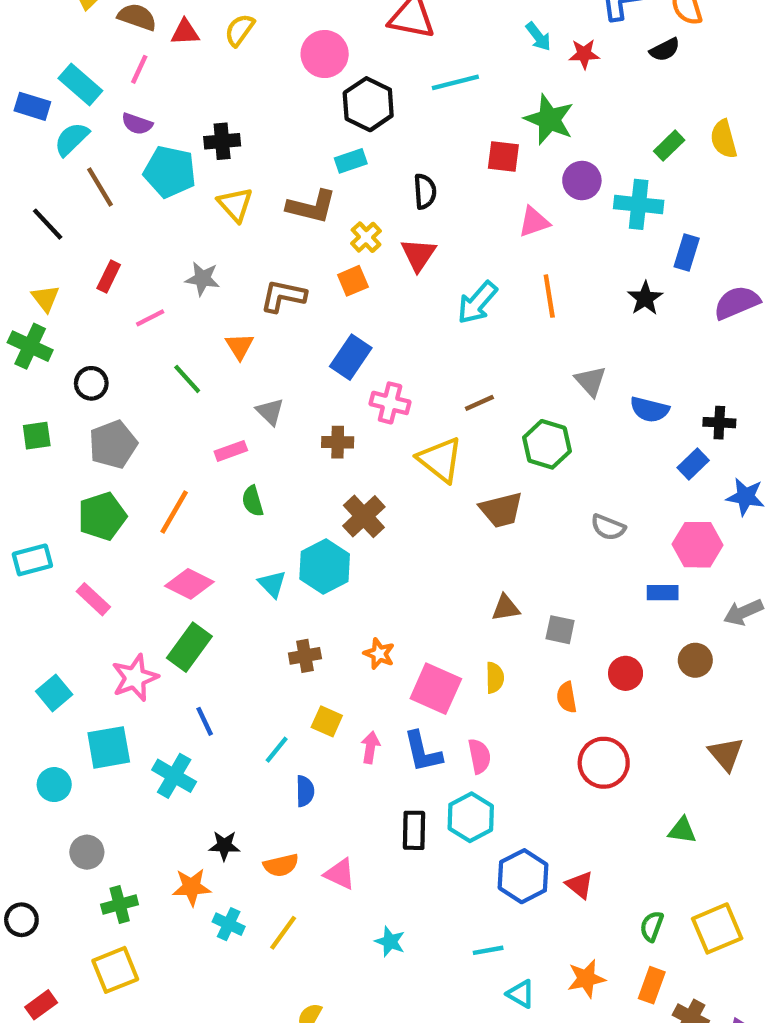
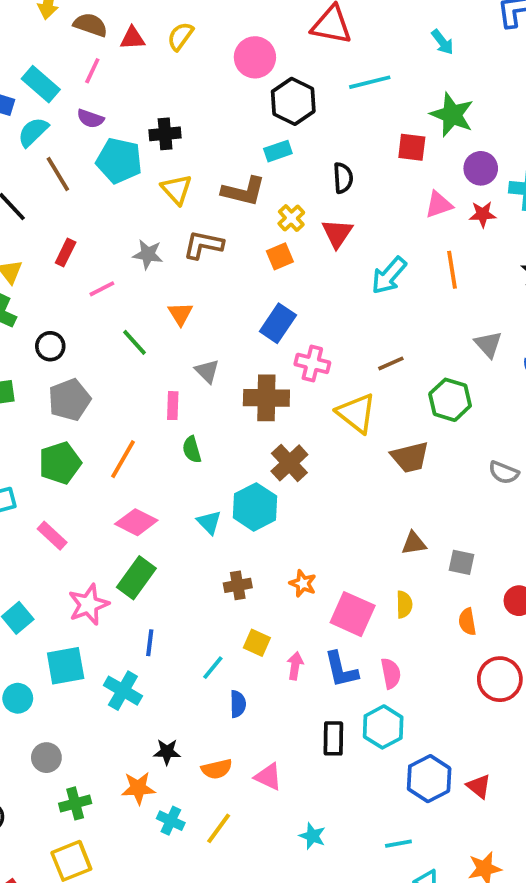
red star: (584, 54) -> (483, 214), moved
brown L-shape: (283, 296) -> (203, 245), moved
brown cross: (338, 442) -> (266, 398), size x1.6
pink rectangle: (231, 451) -> (173, 406), turned -68
blue line: (205, 721) -> (150, 643), turned 32

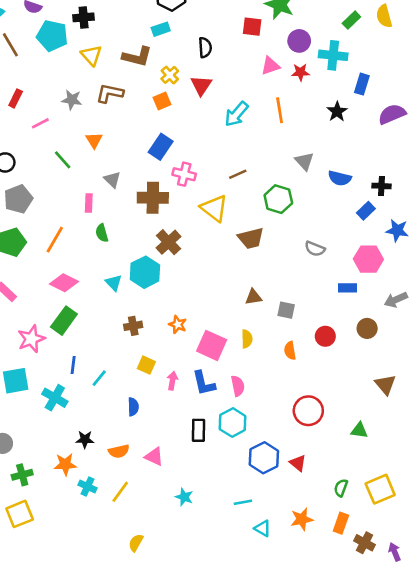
cyan line: (213, 668) -> (99, 378), moved
red circle: (500, 679) -> (308, 411), moved

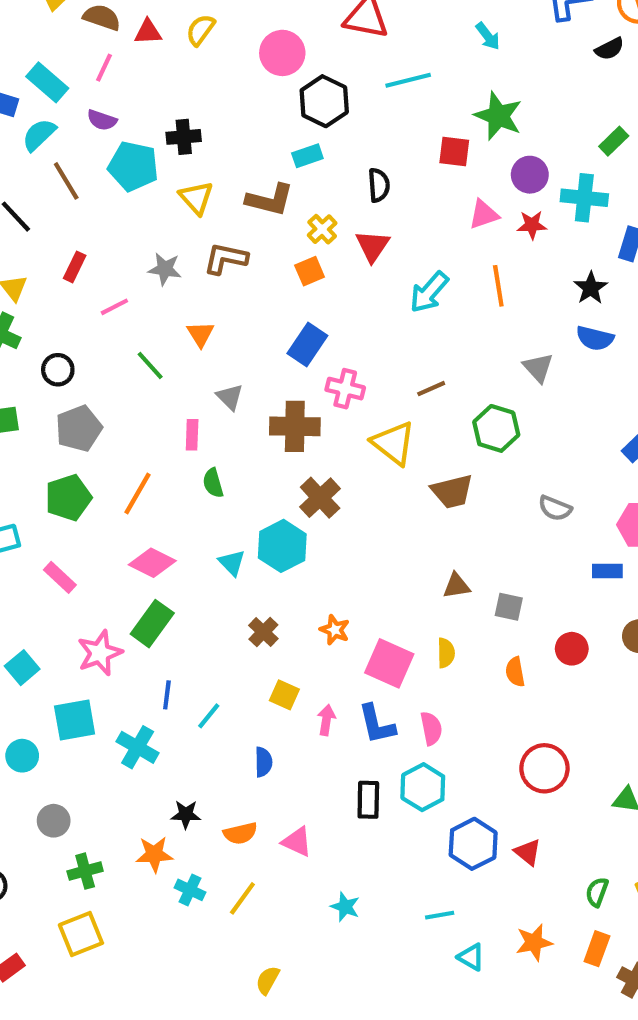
blue semicircle: (340, 178) -> (595, 338), moved
brown cross: (133, 326) -> (263, 632), turned -36

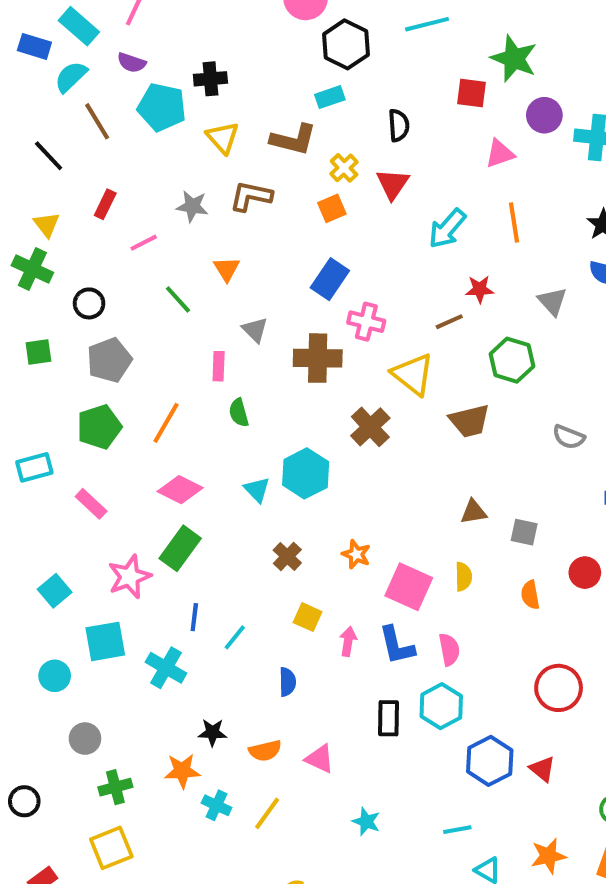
red star: (532, 225) -> (480, 289), moved
brown cross: (320, 498) -> (370, 427), moved

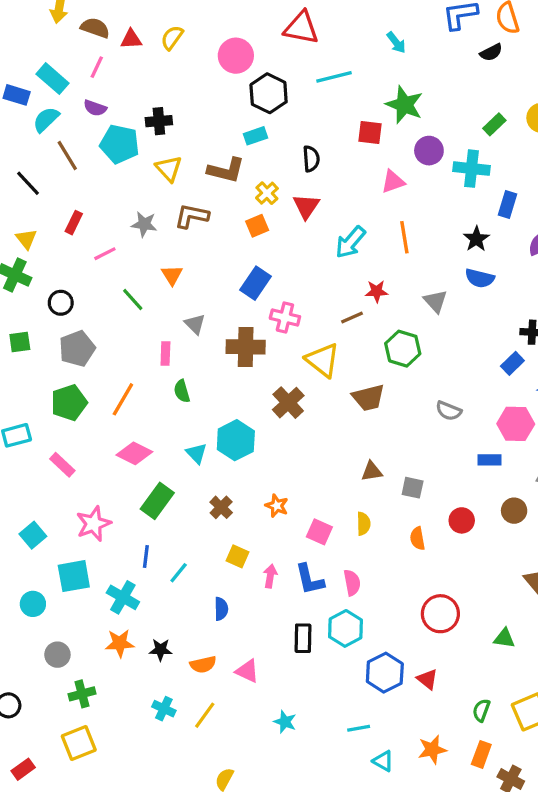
green rectangle: (180, 548) -> (157, 501), moved
pink square: (409, 587) -> (319, 532), size x0.7
orange star: (182, 771) -> (120, 643), moved

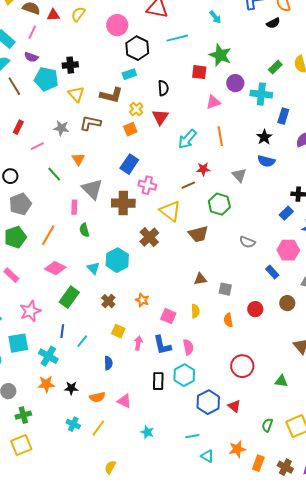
gray triangle: (195, 324) -> (92, 189), size x1.6
blue rectangle: (490, 460) -> (272, 272), turned 48
orange rectangle: (481, 754) -> (258, 463), moved

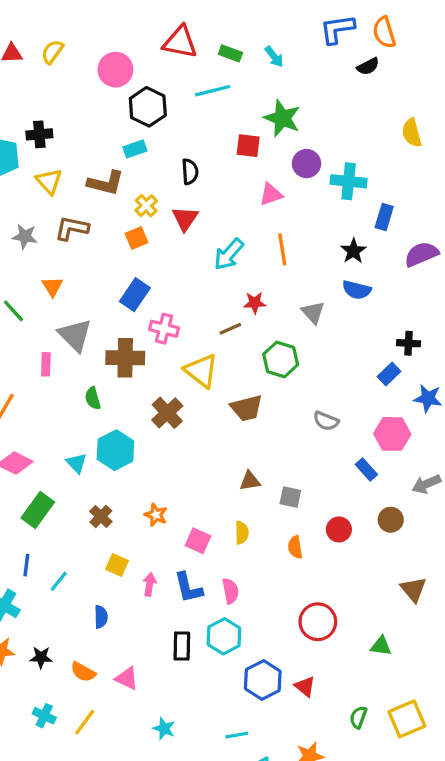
green rectangle: (275, 67) -> (230, 53), moved, turned 64
green semicircle: (84, 230) -> (93, 398), moved
orange semicircle: (97, 397) -> (83, 672), turned 42

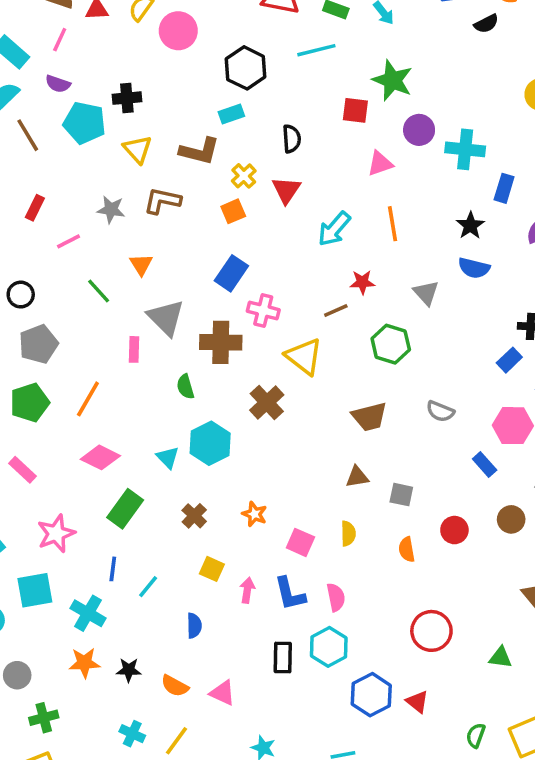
pink circle: (115, 70) -> (178, 31), moved
brown trapezoid: (247, 408) -> (369, 417), moved

